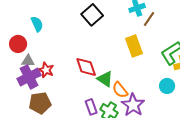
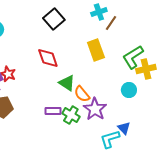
red diamond: (86, 67) -> (48, 58), moved
purple rectangle: (91, 107) -> (53, 111), turned -70

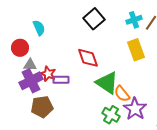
cyan cross: (99, 12) -> (134, 20), moved
green triangle: (67, 83) -> (107, 83), size x1.4
purple rectangle: (53, 111) -> (61, 80), moved

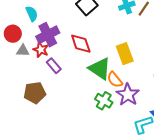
yellow rectangle: (136, 50) -> (125, 54), moved
red star: (48, 74) -> (41, 50), moved
purple rectangle: (61, 80) -> (54, 66), turned 49
purple cross: (31, 81) -> (48, 35), moved

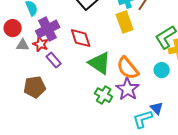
yellow rectangle: (125, 54) -> (125, 22), moved
orange semicircle: (115, 80) -> (128, 68), moved, size x1.4

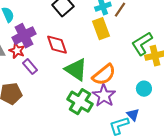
orange semicircle: (128, 68) -> (104, 75), turned -90
cyan circle: (162, 70) -> (144, 89), moved
green cross: (104, 95) -> (80, 102), size x1.4

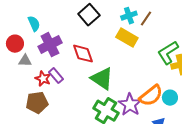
yellow rectangle: (101, 29) -> (127, 38), turned -40
red star: (17, 51) -> (43, 79), moved
orange semicircle: (104, 75) -> (151, 96), moved

